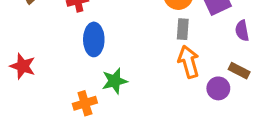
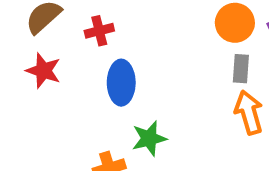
red star: (23, 66) -> (43, 71), moved

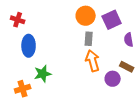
red cross: (99, 31) -> (18, 20), turned 32

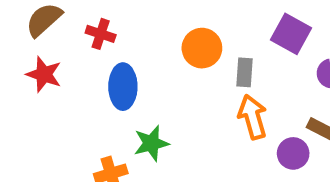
orange circle: (86, 16) -> (202, 48), moved
purple square: (112, 20) -> (291, 34), turned -36

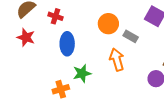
gray rectangle: (244, 72) -> (131, 36), turned -64
orange arrow: (253, 117) -> (117, 60), moved

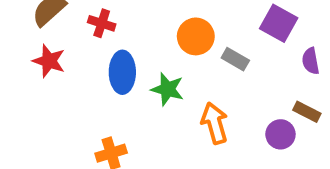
orange arrow: (117, 60) -> (215, 123), moved
green star: (82, 73) -> (168, 89), moved, turned 30

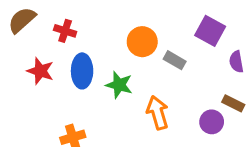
red star: (49, 61) -> (40, 71), moved

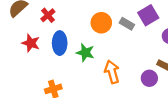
red cross: (65, 31) -> (48, 15), turned 32
purple square: (210, 31) -> (148, 15), turned 30
gray rectangle: (175, 60) -> (127, 24), moved

